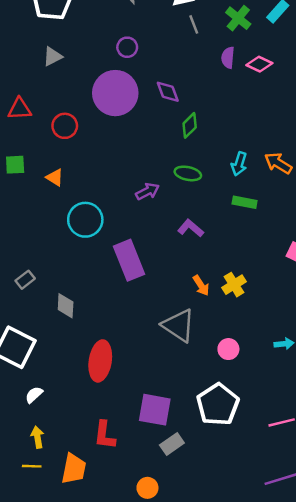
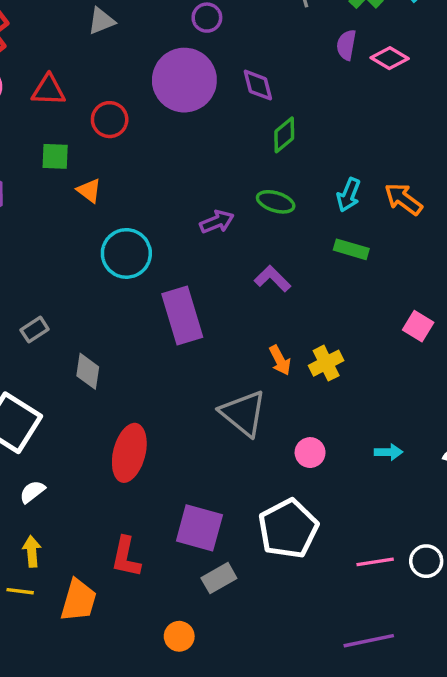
green square: (15, 165) -> (55, 156), moved

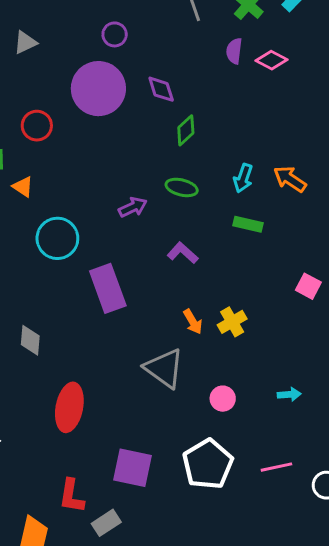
pink line: (375, 562) -> (276, 467), moved
gray rectangle: (219, 578) -> (106, 523), moved

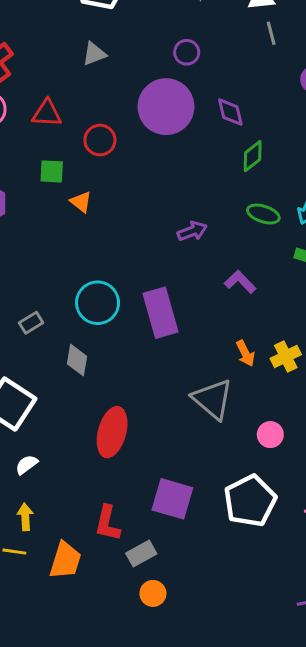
green ellipse: (182, 187) -> (263, 214), moved
cyan circle: (57, 238) -> (98, 303), moved

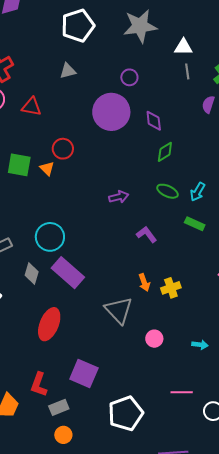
red circle: (100, 140) -> (63, 149), moved
green square: (52, 171) -> (19, 165), moved, size x1.4
purple rectangle: (161, 313) -> (68, 273), moved, turned -40
white pentagon: (250, 501) -> (126, 413), moved

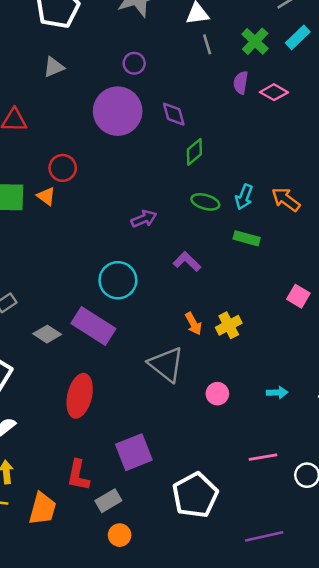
cyan circle: (50, 237) -> (118, 280), moved
gray diamond: (32, 273) -> (47, 334), turned -65
purple square: (84, 373) -> (134, 452), turned -36

